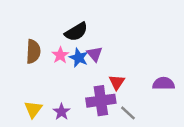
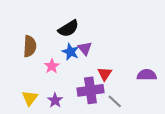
pink star: (60, 55) -> (52, 66), moved

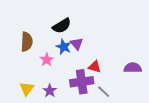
red triangle: (105, 74) -> (95, 67), turned -48

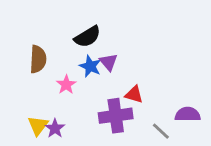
purple semicircle: (133, 68) -> (188, 114), moved
purple star: (50, 91) -> (55, 128), moved
gray line: (104, 92) -> (161, 131), moved

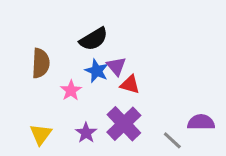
red triangle: (134, 94) -> (130, 84), moved
purple cross: (116, 116) -> (124, 124), turned -36
purple star: (55, 128) -> (86, 133), moved

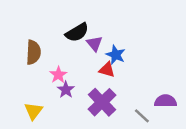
purple triangle: (116, 66) -> (94, 44), moved
blue star: (97, 71) -> (116, 55), moved
purple star: (86, 133) -> (66, 90), moved

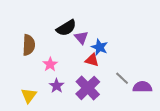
purple star: (66, 90) -> (57, 86), moved
gray line: (142, 116) -> (122, 78), moved

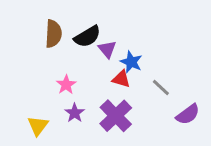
brown semicircle: (29, 45) -> (53, 34), moved
gray line: (122, 78) -> (161, 87), moved
purple semicircle: (142, 87) -> (188, 114), turned 144

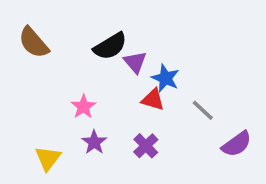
brown semicircle: (53, 34) -> (34, 43), moved, turned 136
purple cross: (116, 116) -> (146, 146), size x0.6

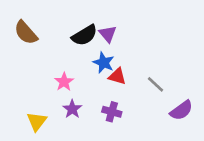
purple triangle: (135, 62) -> (108, 34), moved
blue star: (165, 78) -> (104, 63), moved
purple cross: (146, 146) -> (112, 112), turned -30

